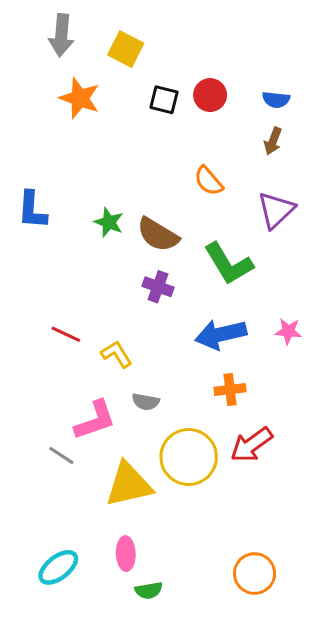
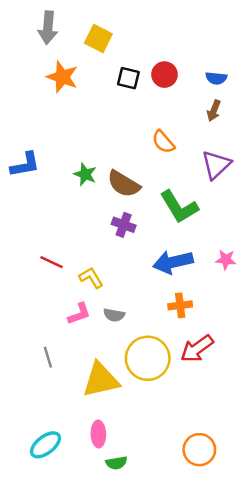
blue L-shape: (32, 210) -> (25, 165), turned -104
pink L-shape: (95, 420) -> (79, 314), moved, size x0.7
gray line: (61, 455) -> (48, 357), turned 40

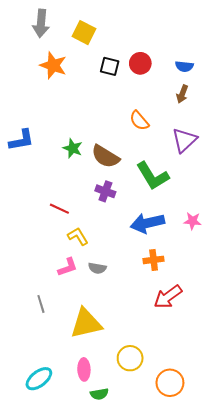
red line: (51, 262) -> (59, 209), moved
yellow circle: (148, 358) -> (130, 358), moved, size x0.7

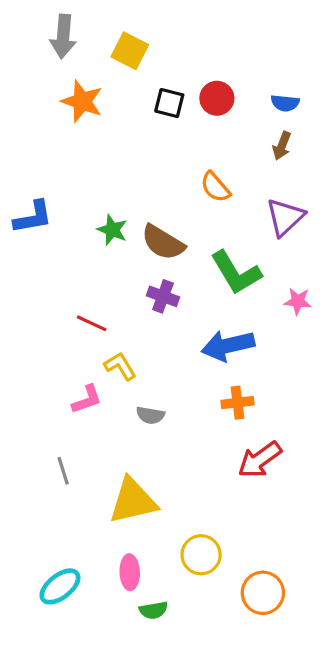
pink star: (192, 221) -> (298, 301), moved
pink L-shape: (68, 267) -> (87, 399), moved

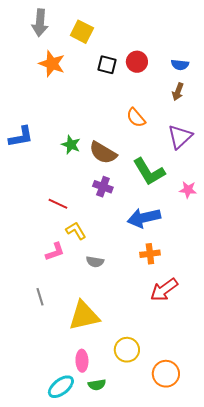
cyan ellipse: (60, 586) -> (61, 387), moved

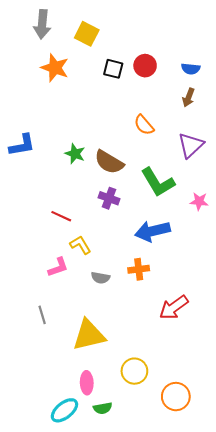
orange cross: (150, 254) -> (139, 269), moved

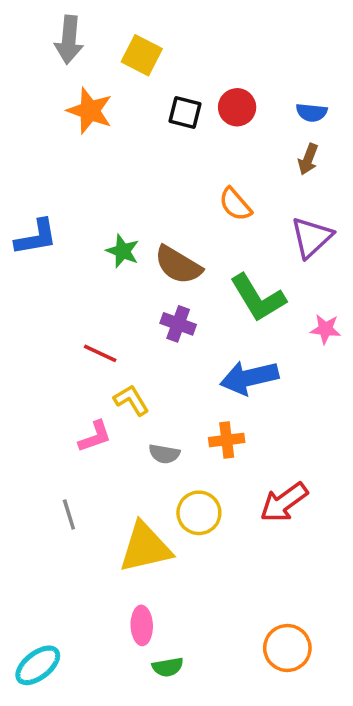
yellow circle: (134, 371) -> (199, 513), moved
cyan ellipse: (64, 410) -> (38, 665), moved

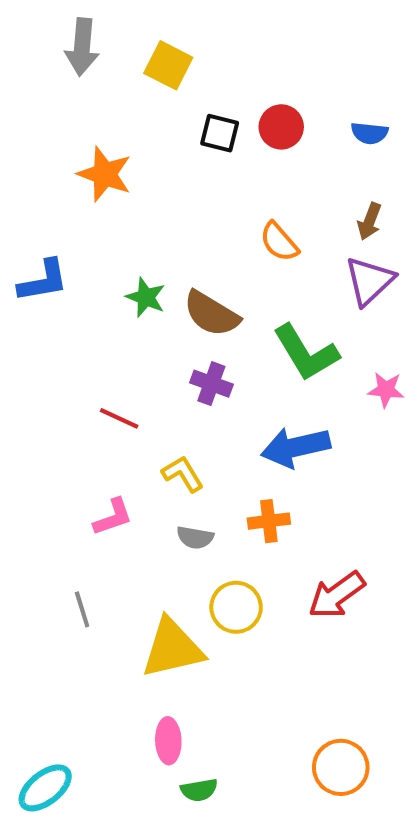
orange star: (90, 111) -> (105, 174), moved
brown arrow: (308, 159) -> (369, 221), moved
yellow L-shape: (131, 400) -> (183, 474), moved

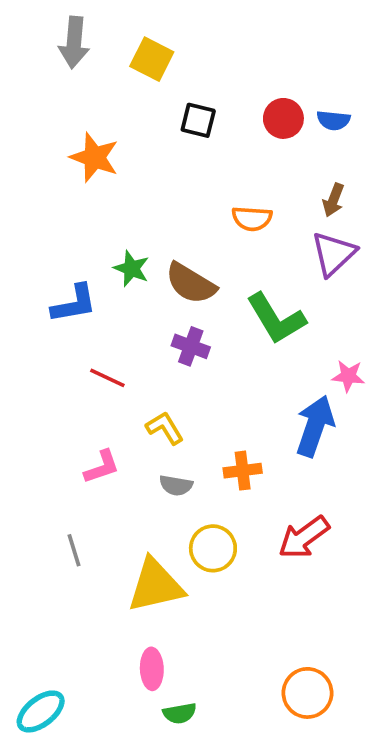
red circle: (281, 127) -> (283, 118), moved
orange semicircle: (279, 242) -> (252, 219), turned -45
blue L-shape: (43, 281) -> (74, 304), moved
pink star: (386, 390) -> (348, 376), moved
blue arrow: (296, 447) -> (315, 426), moved, turned 122

